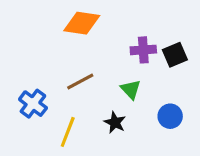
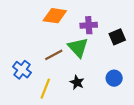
purple cross: (143, 50) -> (89, 25), moved
green triangle: (131, 89) -> (78, 47), moved, size x1.5

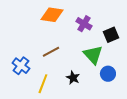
purple cross: (89, 25) -> (84, 24), turned 35
green triangle: (78, 47) -> (93, 55), moved

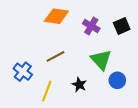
black square: (111, 35) -> (122, 26), moved

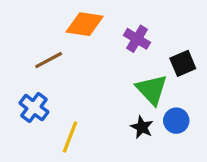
black square: (122, 26) -> (183, 63), moved
brown line: (55, 56) -> (49, 60), moved
black star: (79, 85) -> (142, 127), moved

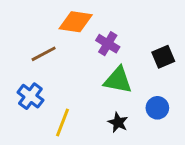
purple cross: (137, 39) -> (108, 44), moved
green triangle: (152, 90) -> (118, 80), moved, turned -36
black star: (142, 127) -> (118, 122), moved

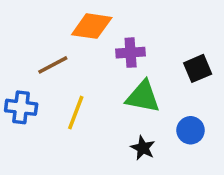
purple cross: (108, 44) -> (131, 53), turned -35
blue cross: (30, 96) -> (21, 107), moved, turned -30
yellow line: (63, 122) -> (76, 113), moved

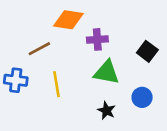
black square: (198, 68) -> (147, 51), turned -30
yellow line: (76, 113) -> (57, 84), turned -30

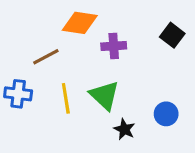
black square: (147, 51) -> (172, 35), moved
green triangle: (106, 72) -> (104, 95), moved, turned 32

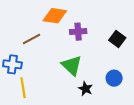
black square: (172, 35) -> (117, 39), moved
yellow line: (66, 98) -> (23, 88), moved

